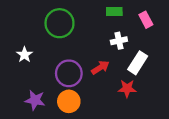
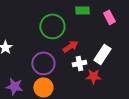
green circle: (59, 23) -> (52, 26), moved
white cross: (119, 41) -> (79, 63), moved
red arrow: (100, 68) -> (70, 46), moved

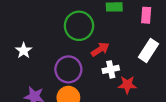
pink rectangle: (109, 17) -> (146, 15), turned 32
white rectangle: (102, 54) -> (148, 51), moved

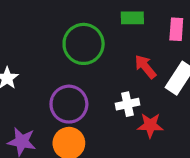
red arrow: (100, 49) -> (145, 67), moved, turned -96

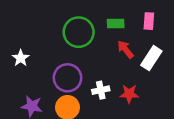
green rectangle: (132, 18) -> (116, 24), moved
white cross: (127, 104) -> (101, 90), moved

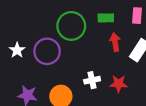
red arrow: (125, 49) -> (115, 42), turned 30
purple circle: (68, 78) -> (47, 51), moved

